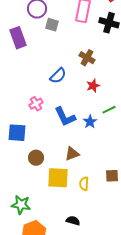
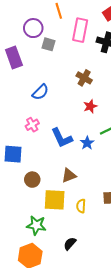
blue semicircle: (58, 76) -> (40, 92), moved
green star: (21, 205) -> (36, 225), moved
black semicircle: (73, 221) -> (70, 244), turned -64

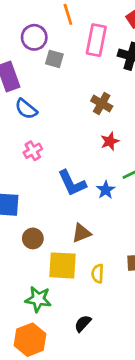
blue semicircle: (40, 92) -> (26, 109), moved, turned 84
pink cross: (32, 125) -> (33, 151), moved

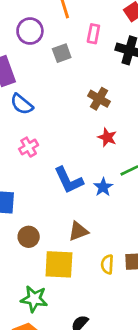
pink rectangle: (96, 40) -> (93, 34), size x0.6
gray square: (54, 59) -> (62, 53), moved, turned -36
red star: (110, 141) -> (107, 137), turned -30
yellow semicircle: (98, 274) -> (107, 264), moved

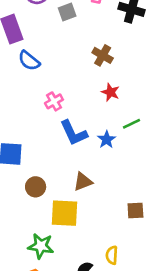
pink cross: (29, 147) -> (54, 101), moved
yellow semicircle: (107, 264) -> (112, 255), moved

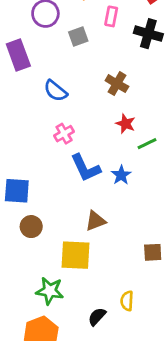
blue semicircle: (29, 61) -> (55, 91), moved
green line: (132, 124) -> (147, 144), moved
brown circle: (36, 187) -> (31, 227), moved

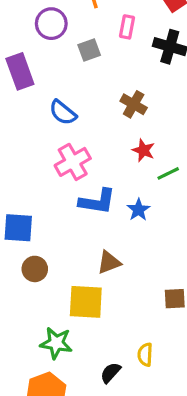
pink cross: (64, 134) -> (73, 162), size x1.5
blue L-shape: (85, 168) -> (97, 201), turned -56

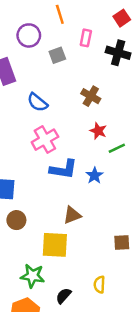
black semicircle: (111, 373) -> (64, 296), moved

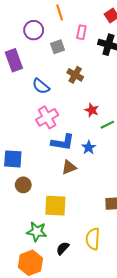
brown cross: (91, 96) -> (75, 75), moved
brown triangle: (72, 215) -> (69, 167), moved
yellow semicircle: (99, 285) -> (93, 239), size x1.5

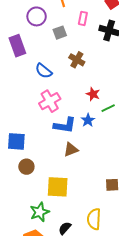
blue star: (89, 148) -> (88, 120), moved
green star: (37, 232) -> (40, 212), turned -30

